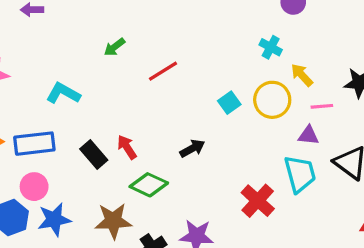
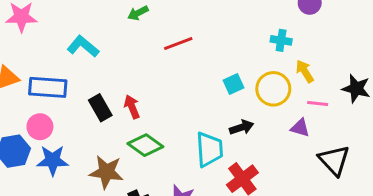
cyan cross: (271, 47) -> (281, 40), turned -30
black arrow: (192, 148) -> (242, 127), moved
cyan trapezoid: (300, 174) -> (209, 149), moved

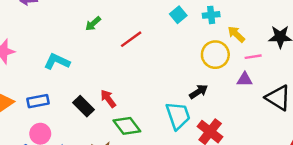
cyan square: (233, 84) -> (178, 15), moved
blue rectangle: (48, 87) -> (38, 101), size x0.7
green diamond: (145, 145) -> (127, 126), turned 32

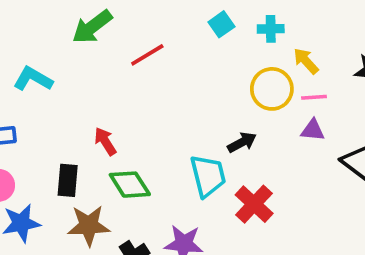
green arrow: (93, 24) -> (92, 27), size x1.6
pink line: (253, 57) -> (314, 97), moved
black rectangle: (83, 106) -> (68, 180), moved, turned 45

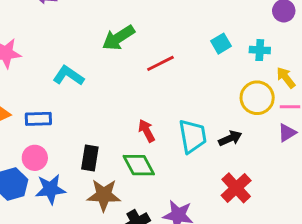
purple triangle: (313, 130) -> (287, 133), turned -42
red arrow: (105, 141) -> (147, 131), moved
cyan trapezoid: (208, 176) -> (193, 136), moved

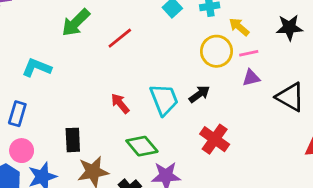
blue rectangle: (38, 119) -> (17, 114), turned -60
purple triangle: (287, 133) -> (251, 78), turned 30
green diamond: (139, 165) -> (142, 146), moved

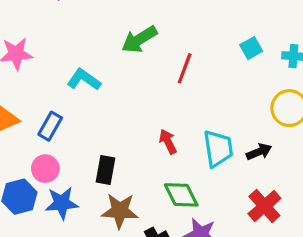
red line: (120, 38) -> (185, 68), turned -44

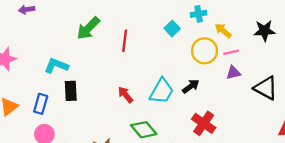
cyan square: (251, 48) -> (172, 28), moved
cyan trapezoid: (218, 149) -> (162, 91), turned 52
black rectangle: (105, 170) -> (71, 91), moved

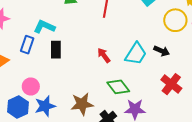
black arrow: (191, 86) -> (162, 51), turned 56
blue rectangle: (41, 104) -> (27, 45), moved

